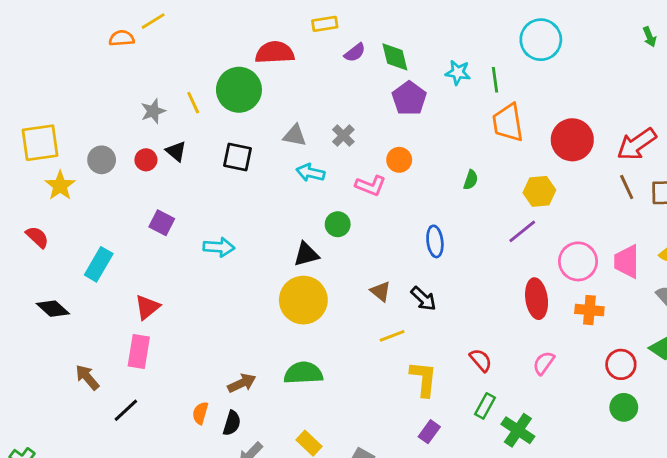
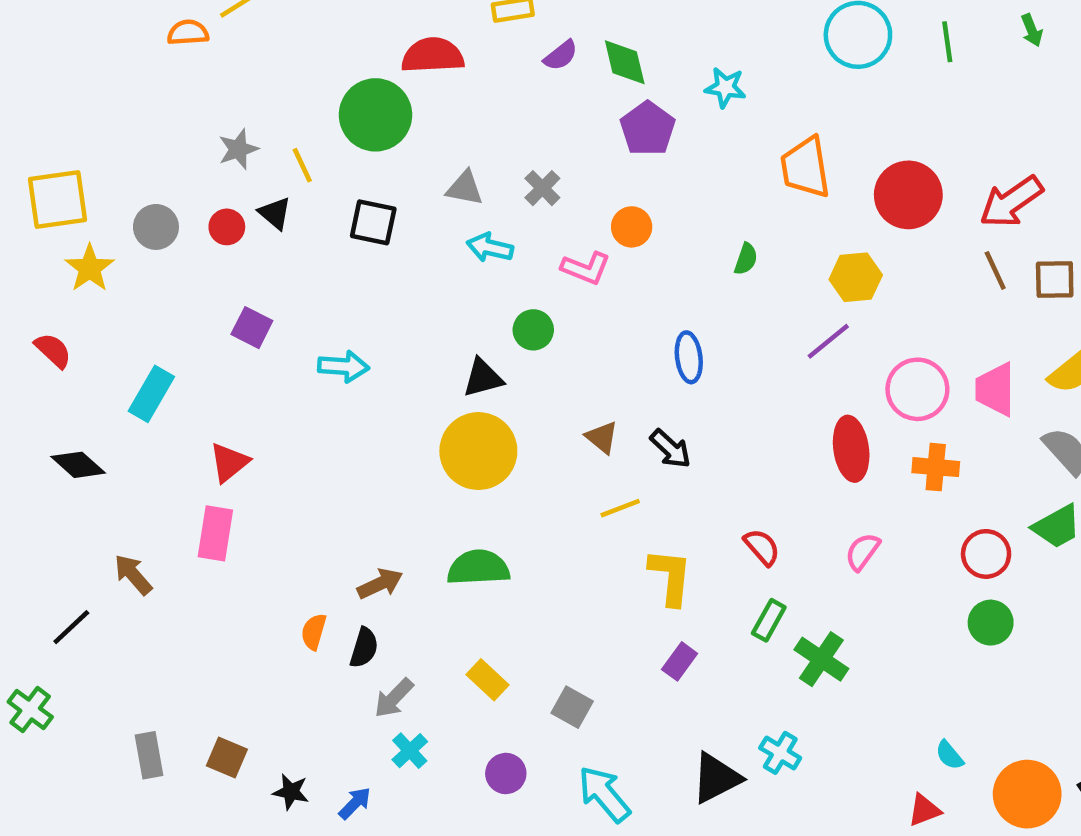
green line: (495, 80) -> (947, 42), moved
yellow line: (193, 103) -> (302, 165), moved
black line: (126, 410) -> (71, 627), moved

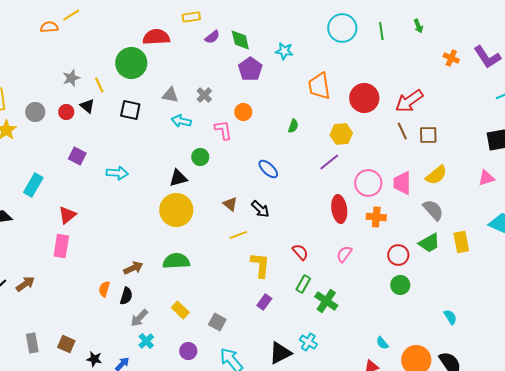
pink L-shape: (586, 268) -> (223, 130), turned -120
blue ellipse: (689, 357) -> (268, 169), turned -40
brown arrow: (133, 575) -> (25, 284), moved, turned 96

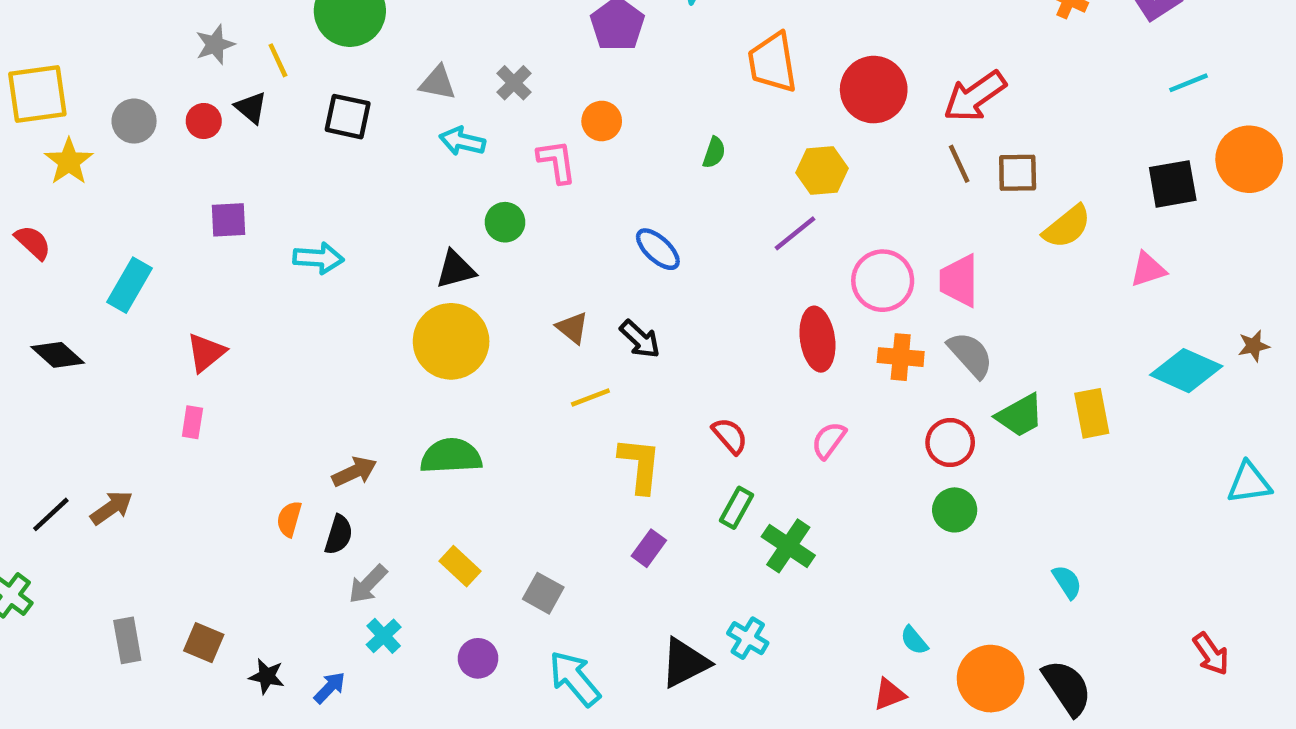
purple square: (77, 156) -> (228, 220), turned -30
yellow semicircle: (436, 175) -> (1067, 227), moved
gray semicircle: (433, 210) -> (970, 355), moved
pink rectangle: (61, 246) -> (192, 422), size x0.6

